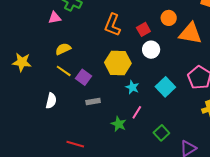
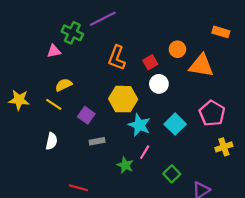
yellow line: (64, 71) -> (54, 104), moved
cyan star: (132, 87) -> (139, 125), size x1.5

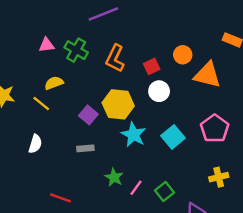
green cross: (72, 33) -> (76, 50), moved
purple square: (86, 115) -> (88, 115), moved
yellow cross: (224, 147) -> (219, 177), moved
pink line: (145, 152) -> (136, 188), moved

